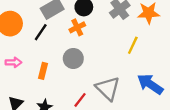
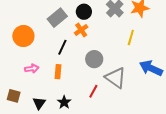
black line: (41, 32) -> (62, 47), moved
gray circle: (73, 58) -> (94, 59), moved

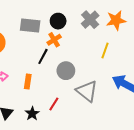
gray rectangle: (57, 18) -> (30, 26), turned 42
black line: (62, 47) -> (43, 56), moved
red line: (93, 91) -> (54, 104), moved

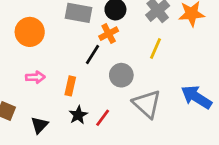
yellow line: (105, 51) -> (155, 48), moved
black star: (32, 114) -> (78, 115), moved

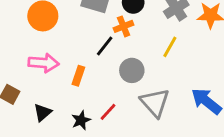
pink arrow: (35, 77) -> (44, 63), size x1.5
black star: (78, 115) -> (81, 120), moved

